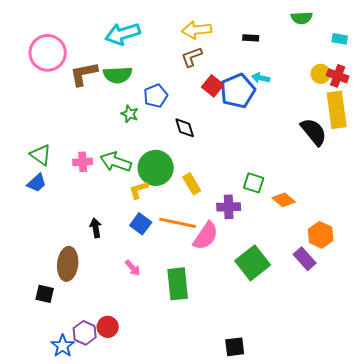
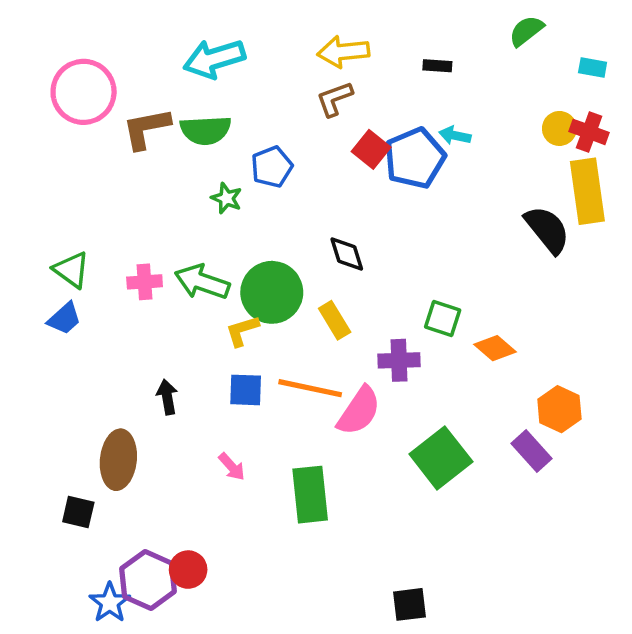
green semicircle: (302, 18) -> (526, 31), turned 145
black diamond: (185, 128) -> (347, 254), moved
blue square: (141, 224) -> (246, 390), turned -35
purple hexagon: (85, 333) -> (148, 580), size x1.4

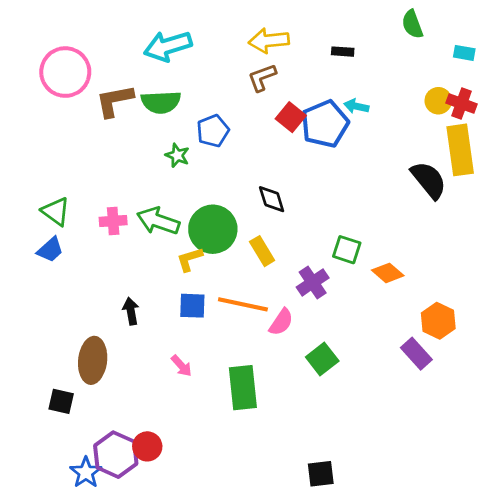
green semicircle: (526, 31) -> (412, 24), turned -72
purple cross: (399, 360) -> (313, 282), turned -32
pink semicircle: (359, 411) -> (281, 322), size x0.7
green square: (441, 458) -> (322, 359), moved, size x0.7

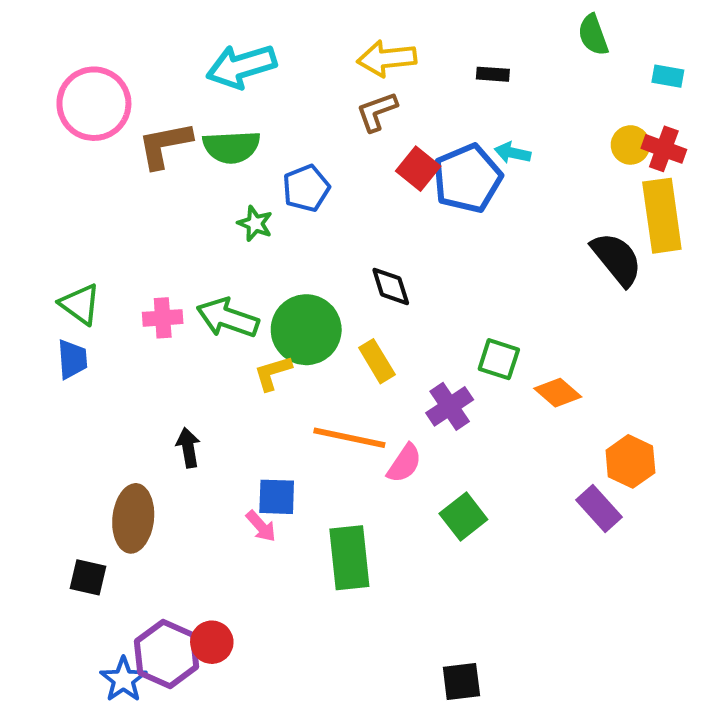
blue trapezoid: (50, 250) -> (72, 359), turned -52
blue square: (192, 306) -> (277, 497), moved

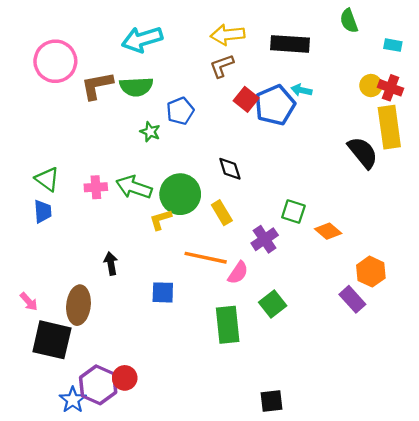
black rectangle: (493, 74) -> (290, 44), size x2.0
pink arrow: (261, 526) -> (29, 302), moved
green rectangle: (349, 558) -> (228, 325), moved
black square: (88, 577) -> (52, 340), size x1.8

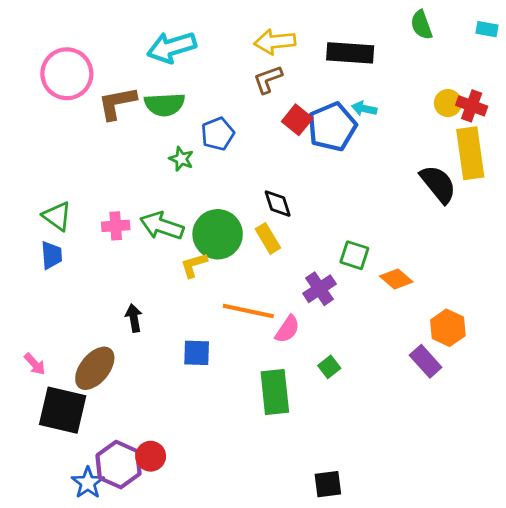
cyan rectangle: (393, 45) -> (487, 29), moved
yellow rectangle: (222, 213) -> (268, 238), moved
green square: (273, 304) -> (329, 367), size x0.7
brown ellipse: (78, 305) -> (95, 368), turned 33

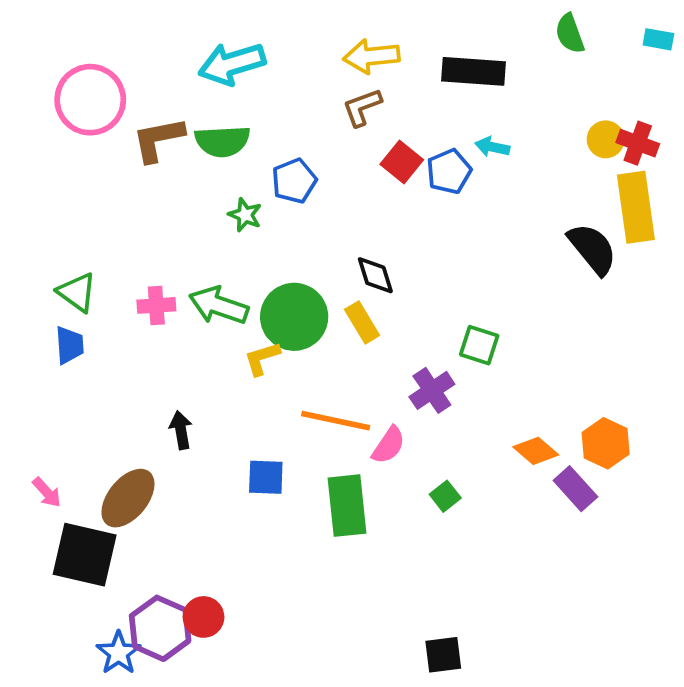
blue pentagon: (332, 127) -> (449, 171), size x0.7
orange diamond: (396, 279) -> (536, 451), moved
green rectangle: (275, 392) -> (347, 506), moved

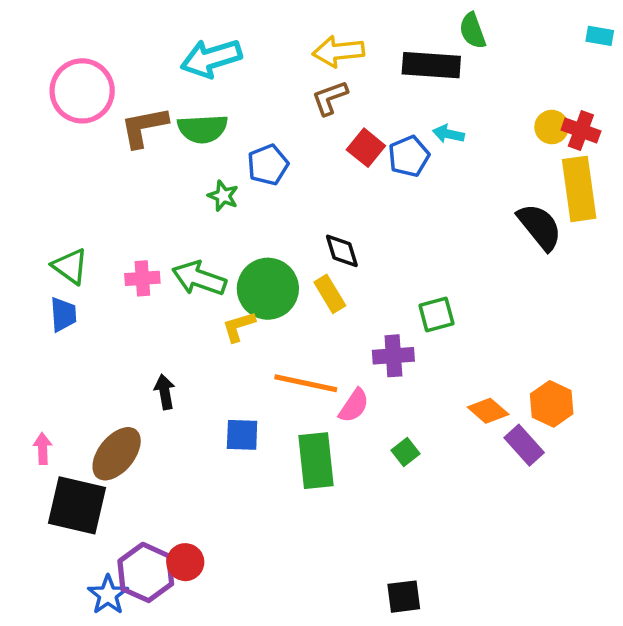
green semicircle: (570, 34) -> (473, 31), moved
green square: (479, 345) -> (436, 314), turned -33
purple cross: (432, 390) -> (393, 356), turned 30
pink arrow: (47, 492) -> (43, 449), turned -140

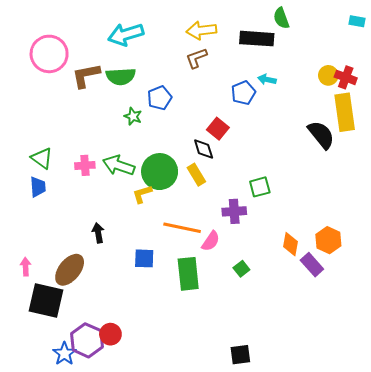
red square: (366, 148) -> (218, 129), moved
orange diamond: (488, 411) -> (290, 244), turned 60

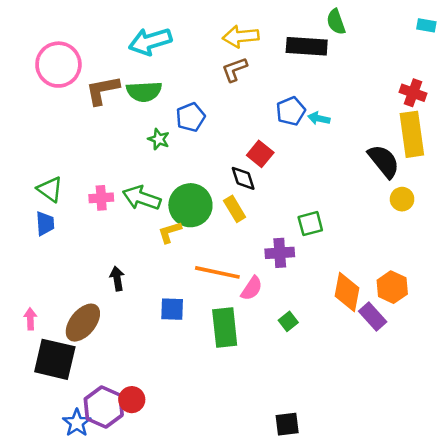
yellow circle: (328, 75) -> (402, 199), moved
cyan arrow: (267, 79) -> (319, 118), moved
orange diamond: (290, 244) -> (347, 292), size x1.4

